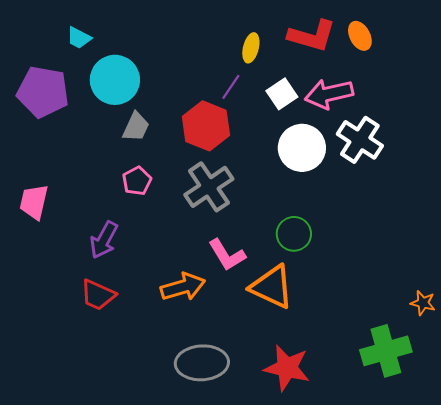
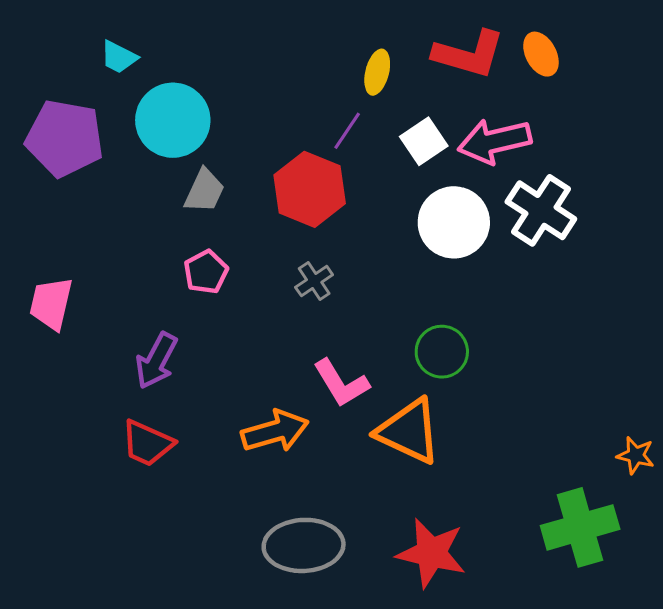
gray cross: (209, 187) -> (314, 281), size x0.5

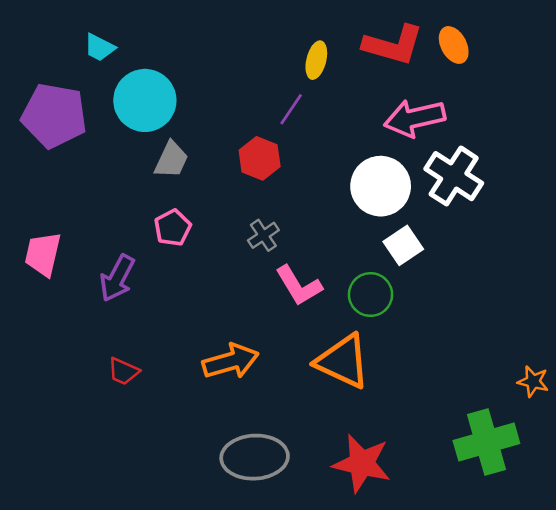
white square: (424, 141) -> (403, 245), moved
red hexagon: (310, 189) -> (260, 158), size x0.7
purple arrow: (156, 361) -> (117, 278), moved
pink L-shape: (341, 383) -> (299, 286), moved
red trapezoid: (147, 443) -> (123, 371), size x0.7

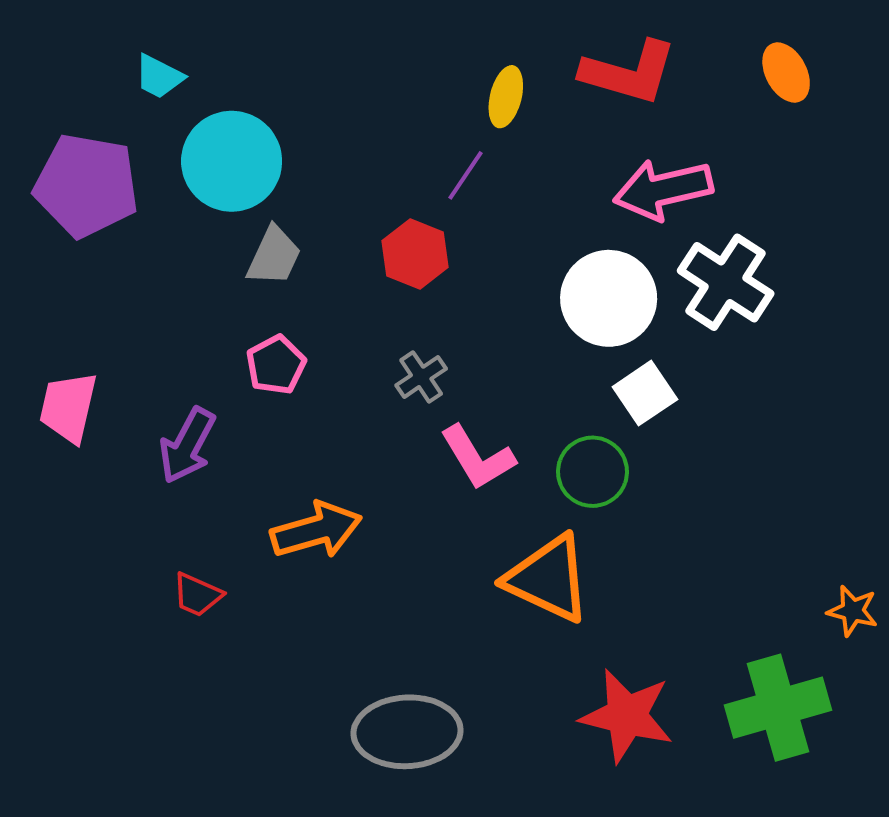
orange ellipse: (454, 45) -> (786, 73), moved
orange arrow: (231, 361) -> (316, 530), moved
red star: (362, 463) -> (627, 716), moved

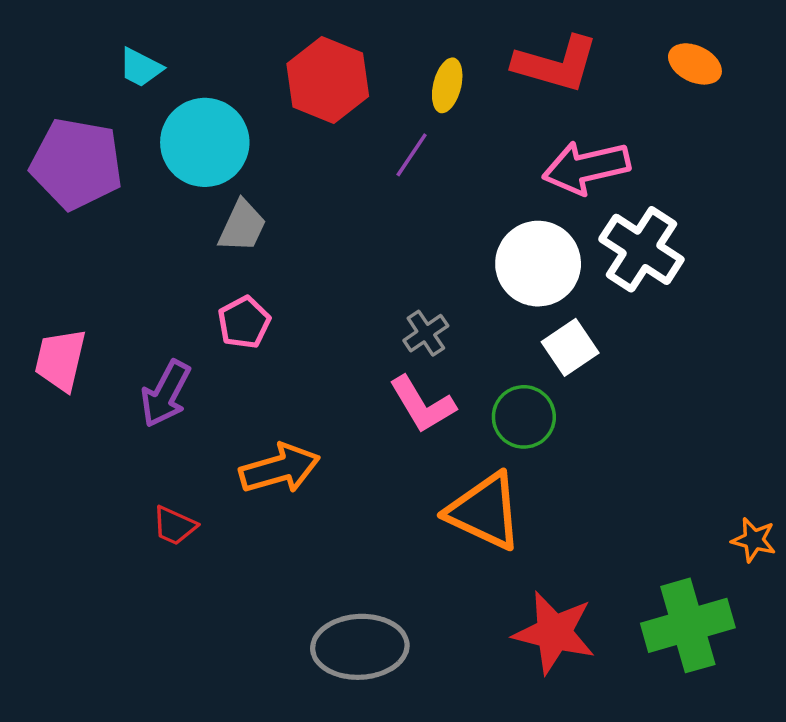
orange ellipse: (786, 73) -> (695, 64), turned -36
red hexagon: (415, 254) -> (328, 80), moved, size x1.4
gray cross: (421, 377) -> (426, 333), moved

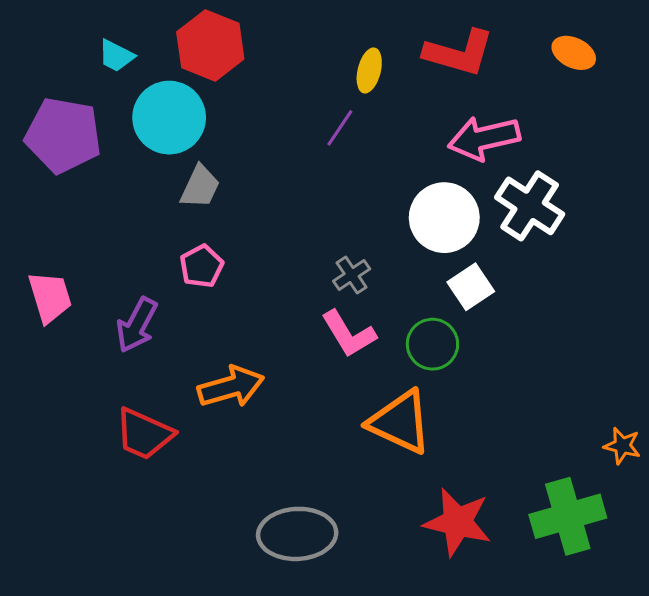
red hexagon: (328, 80) -> (210, 45), moved
pink trapezoid: (60, 360) -> (50, 297), turned 150
red trapezoid: (174, 526) -> (144, 434), size x1.6

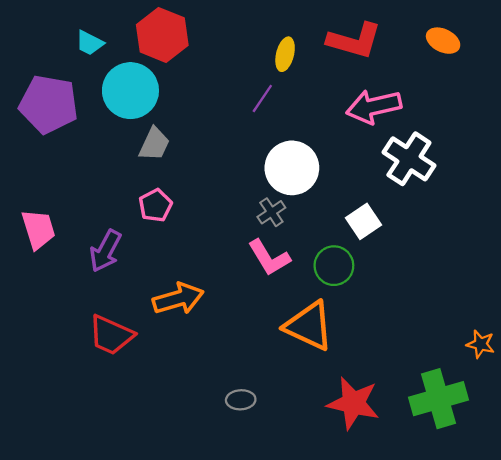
white circle: (444, 218) -> (292, 168), moved
gray ellipse: (297, 534) -> (241, 400), moved, size x0.5

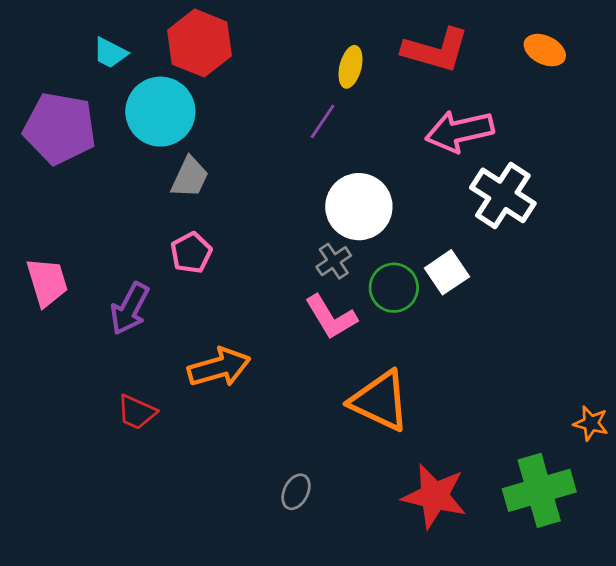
green circle: (334, 266) -> (394, 288), moved
red trapezoid: (111, 335) -> (137, 412), size x0.7
gray ellipse: (241, 400) -> (296, 492), turned -60

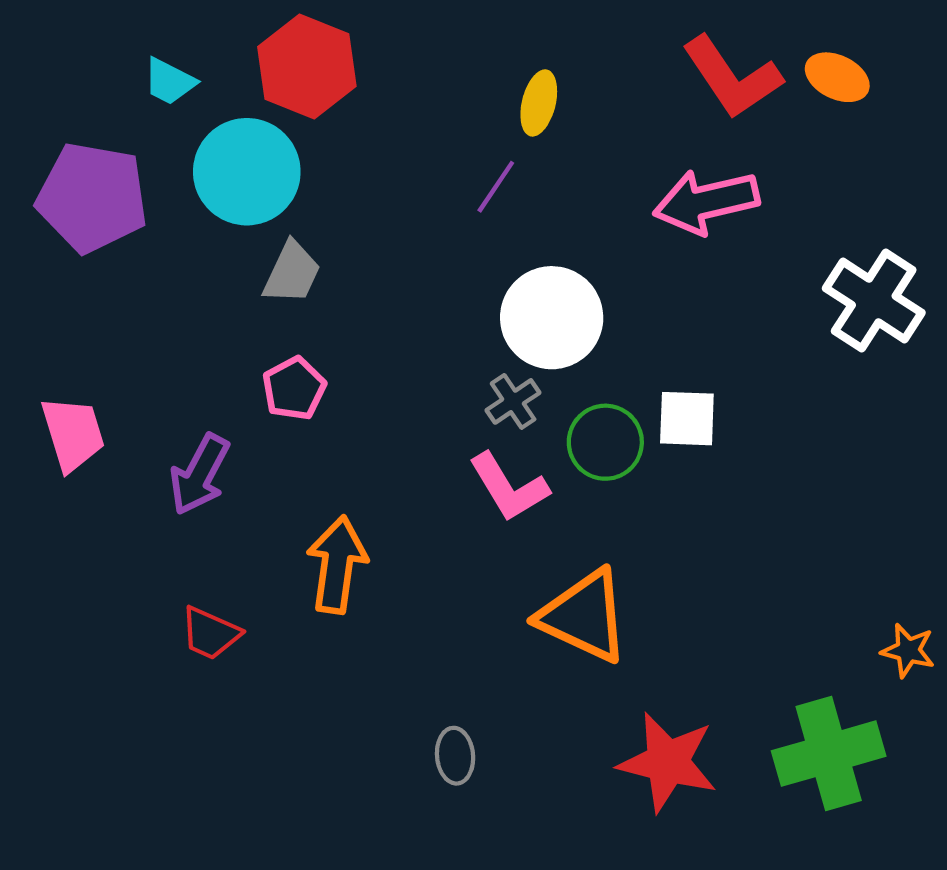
red L-shape: (436, 50) -> (732, 77), moved, turned 40
white cross: (503, 195) -> (874, 301), moved
white square: (447, 272) -> (687, 419), turned 36
orange arrow: (219, 367) -> (337, 565), turned -66
gray ellipse: (296, 492) -> (455, 756), turned -32

